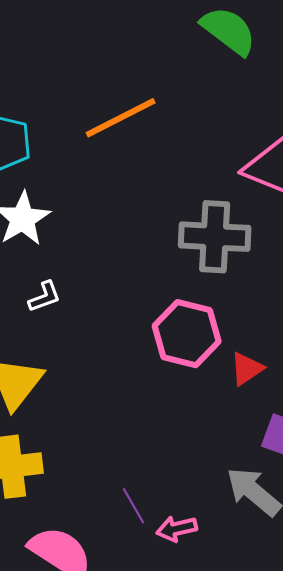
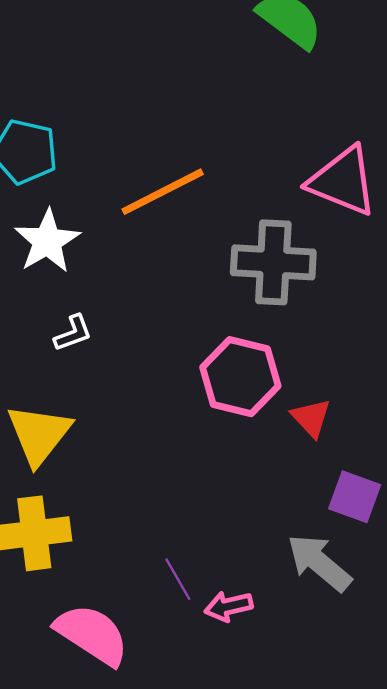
orange line: (121, 118) -> (163, 192), moved
red triangle: (247, 369) -> (311, 418), turned -39

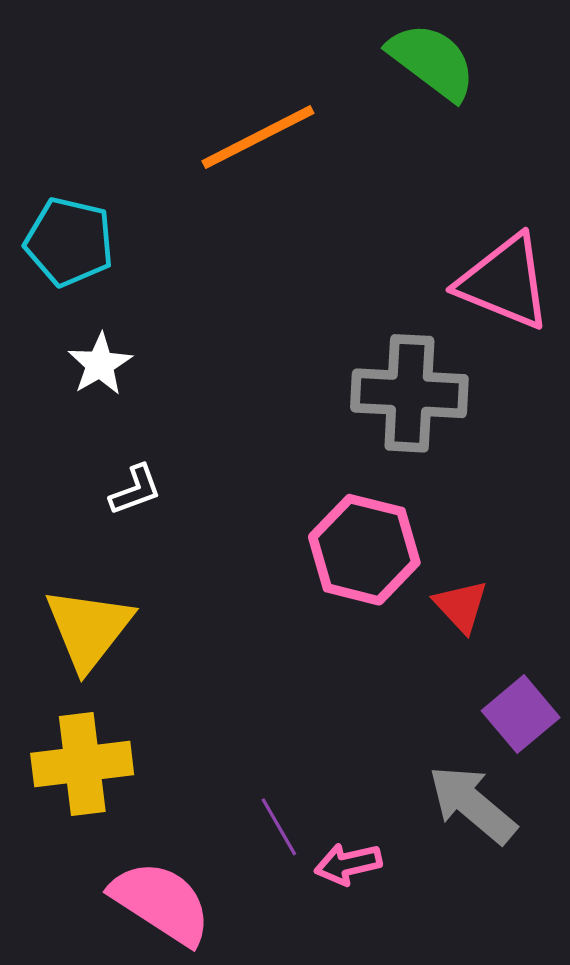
orange line: (163, 192) -> (258, 137), moved
white star: (47, 241) -> (100, 364), size x0.7
purple square: (355, 497) -> (521, 714), turned 30

